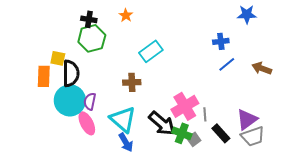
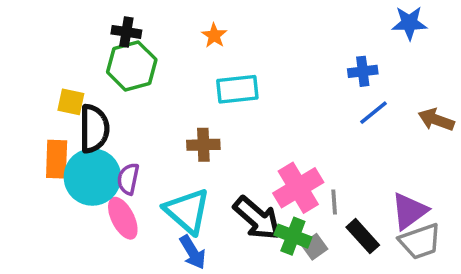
orange star: (126, 15) -> (214, 36), moved
cyan rectangle: (151, 51) -> (237, 89), turned 30
orange rectangle: (44, 76) -> (57, 159), moved

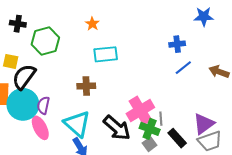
black cross: (126, 32) -> (18, 24), moved
black semicircle: (94, 129) -> (24, 77), turned -144
green cross: (293, 236) -> (150, 129), moved

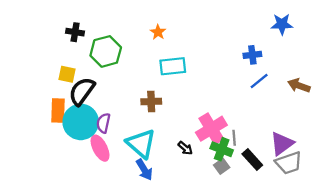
black arrow: (117, 128) -> (185, 148), size x0.5

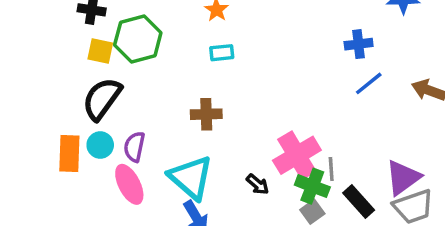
cyan rectangle: (173, 66) -> (222, 53), moved, size x0.6
yellow square: (67, 74) -> (100, 51), moved
orange rectangle: (58, 111) -> (69, 154), moved
cyan circle: (81, 122) -> (100, 145), size x0.5

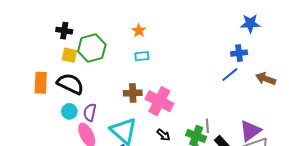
blue cross: (359, 44) -> (239, 53), moved
black semicircle: (102, 99) -> (70, 84), turned 80
orange rectangle: (69, 154) -> (41, 83), moved
pink cross: (297, 155) -> (159, 101), moved, turned -32

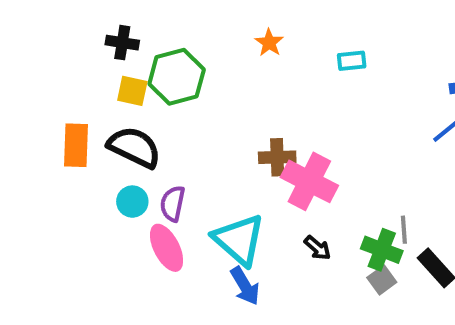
cyan rectangle: (142, 56) -> (352, 61), moved
brown cross: (133, 93) -> (277, 157), moved

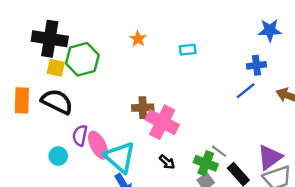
black cross: (122, 43) -> (50, 39), size x1.8
cyan circle: (132, 202) -> (58, 156), moved
gray line: (404, 230) -> (219, 151), turned -49
pink ellipse: (167, 248) -> (98, 145), moved

